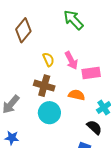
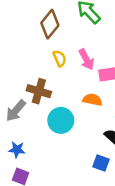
brown diamond: (23, 30) -> (50, 24), moved
brown cross: (44, 86) -> (39, 91), moved

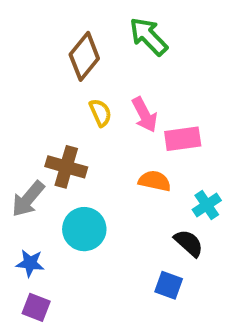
cyan circle: (61, 120) -> (84, 229), moved

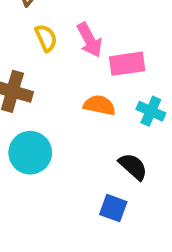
cyan cross: (207, 205) -> (151, 111), moved, turned -32

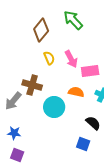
cyan circle: (30, 153) -> (54, 107), moved

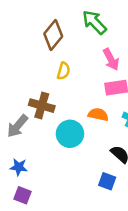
yellow semicircle: (49, 58) -> (64, 71), turned 40
pink arrow: (71, 59) -> (111, 59), moved

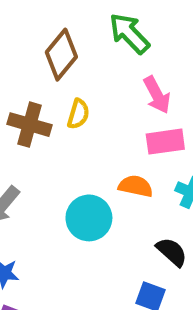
brown cross: (42, 106) -> (30, 125), moved

